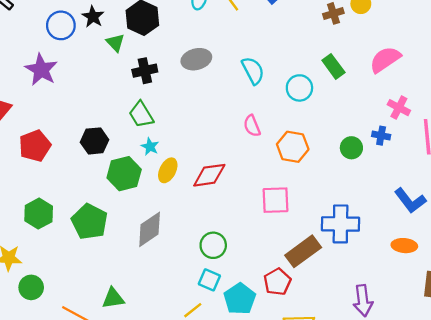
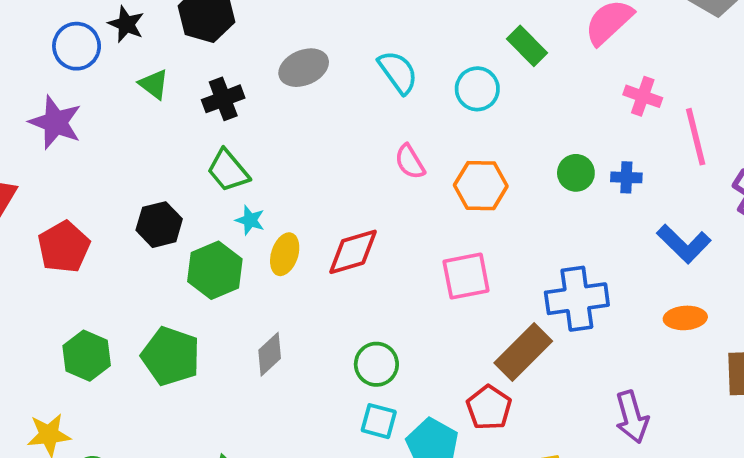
green triangle: (115, 43) -> (154, 84), moved
blue cross: (381, 136) -> (626, 177), moved
gray diamond: (150, 229) -> (270, 354), size x0.7

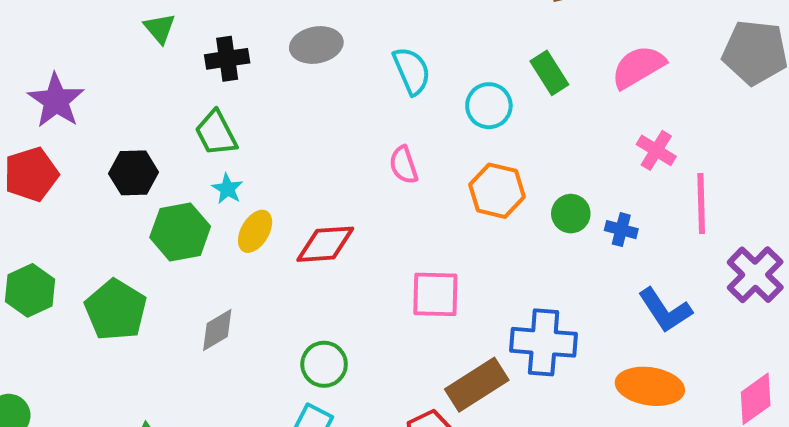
purple star: (55, 122) -> (56, 101), moved
orange hexagon: (481, 186) -> (497, 191), moved
orange ellipse: (685, 318) -> (650, 386), size x1.5

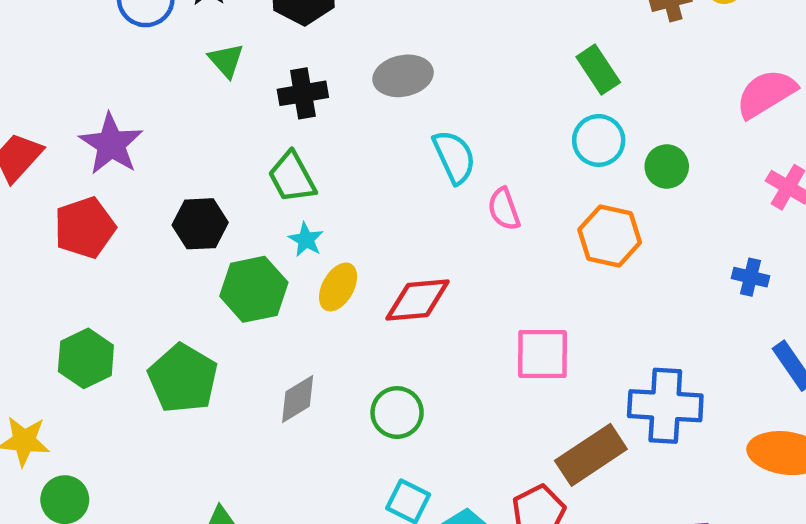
cyan semicircle: (412, 71) -> (454, 157), moved
green rectangle: (549, 73) -> (598, 70), moved
green circle: (571, 214) -> (667, 166), moved
green circle: (324, 364) -> (397, 413), moved

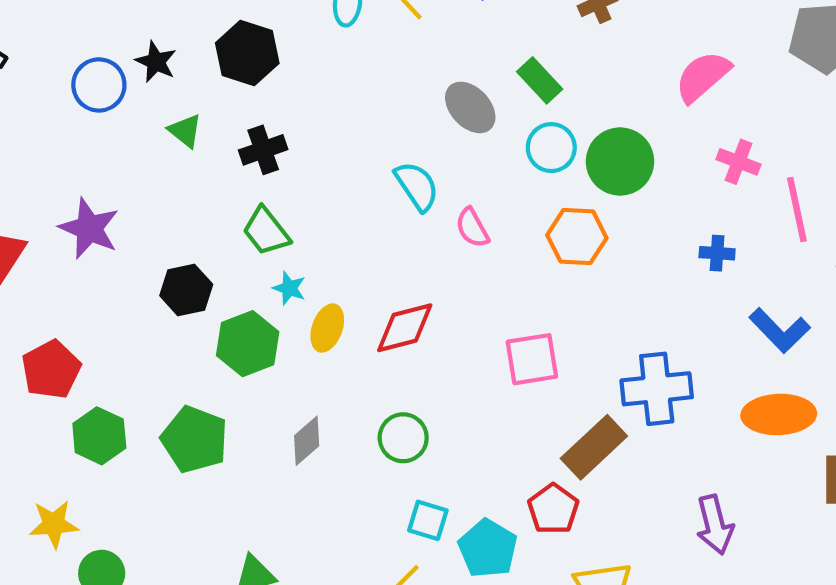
gray ellipse: (403, 76) -> (470, 107), moved, turned 68
green circle: (667, 166) -> (620, 161), size x1.6
red pentagon: (85, 228) -> (51, 369), moved

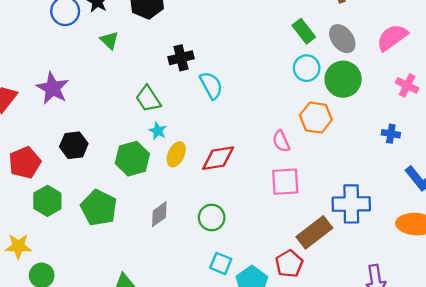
gray ellipse: (470, 107) -> (342, 39), moved
black cross: (263, 150) -> (181, 58), moved
cyan semicircle: (417, 186) -> (211, 85), moved
pink semicircle: (472, 228) -> (281, 141), moved
black hexagon: (186, 290) -> (74, 145), moved

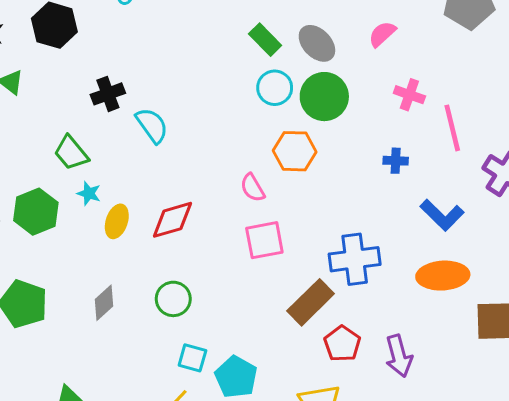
pink semicircle: (392, 37) -> (382, 34), size x0.7
green hexagon: (132, 159) -> (36, 212), moved
red pentagon: (289, 264) -> (342, 344), moved

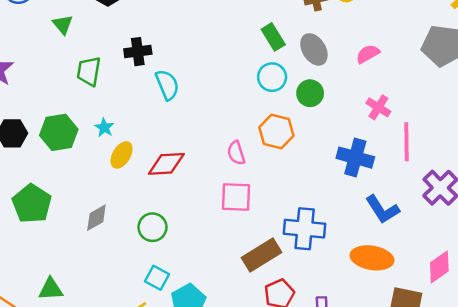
green circle: (324, 97) -> (310, 93), size x0.7
green trapezoid: (71, 153) -> (89, 71), moved, turned 36
blue cross: (396, 161) -> (355, 158), size x1.8

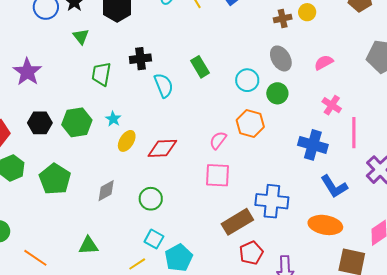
green rectangle: (273, 37) -> (200, 67), moved
pink semicircle: (236, 153) -> (218, 140), turned 54
green triangle: (51, 289) -> (88, 245), moved

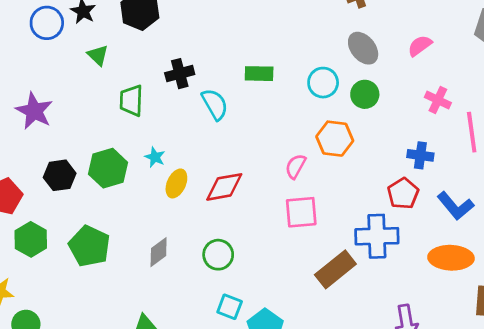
green rectangle: (200, 67) -> (259, 74), turned -50
blue cross: (313, 145) -> (420, 155), size x0.7
red pentagon: (251, 253) -> (403, 194), moved

